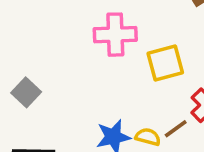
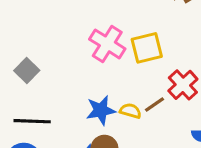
pink cross: (115, 35) -> (107, 44), moved, turned 33

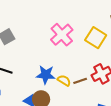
yellow square: (147, 48) -> (96, 38), moved, turned 30

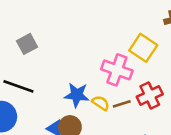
pink cross: (62, 35) -> (117, 70), moved, turned -30

